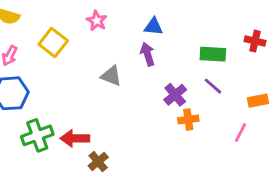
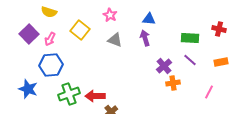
gray triangle: (111, 76) -> (115, 40), moved
orange rectangle: (258, 101) -> (221, 62), moved

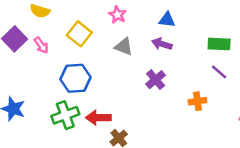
purple arrow: (145, 38) -> (162, 44), turned -56
pink arrow: (50, 39) -> (41, 45), turned -64
blue hexagon: (51, 65) -> (76, 78), moved
purple cross: (164, 66) -> (156, 80), moved

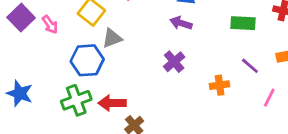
gray triangle: (124, 47) -> (112, 38), moved, turned -42
purple line: (219, 72) -> (250, 66), moved

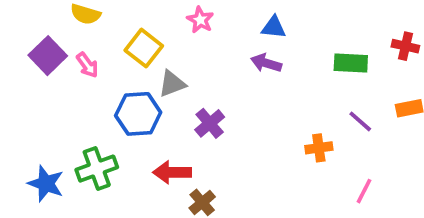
purple cross: (174, 62) -> (210, 123), moved
blue star: (20, 93) -> (46, 184), moved
pink line: (269, 98) -> (364, 191), moved
green cross: (76, 100) -> (97, 169), moved

